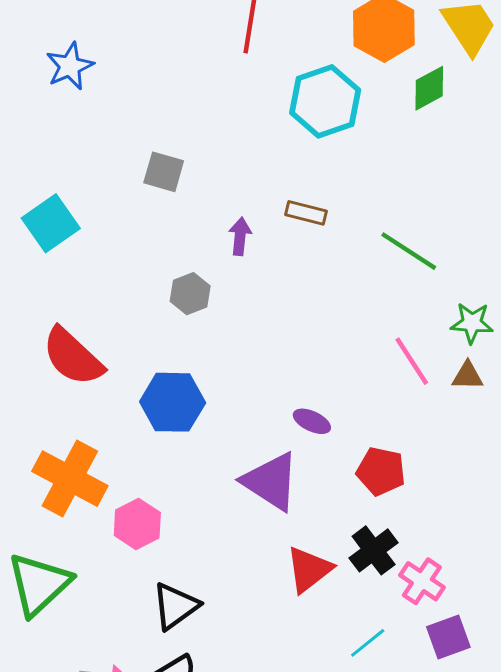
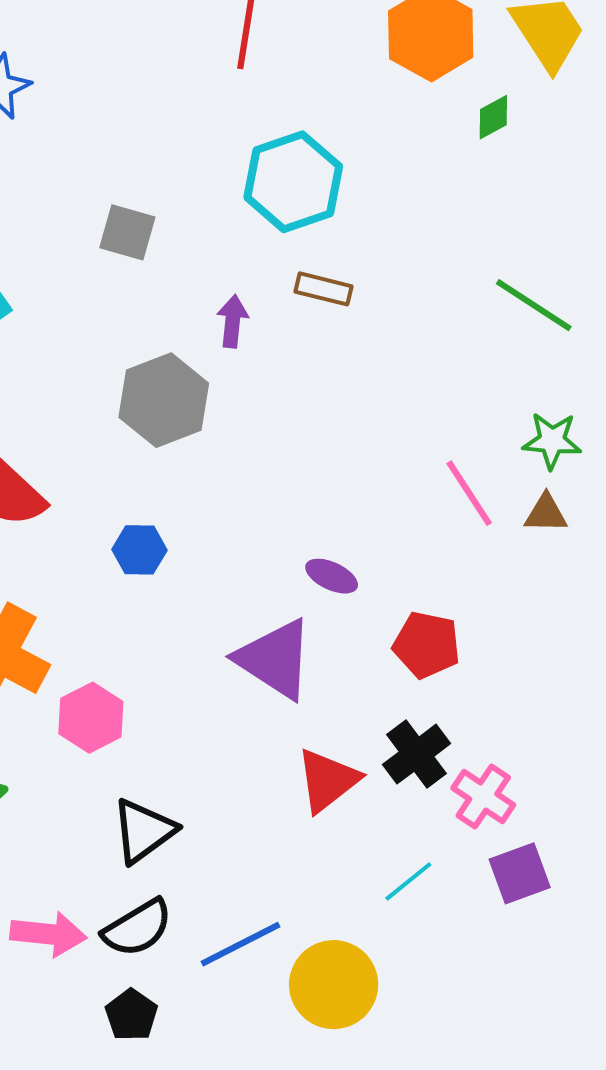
green diamond: (429, 88) -> (493, 117), size x0.7
cyan hexagon: (325, 101) -> (293, 182), moved
green line: (409, 251) -> (534, 305), moved
gray hexagon: (190, 294) -> (164, 400), size x1.6
blue hexagon: (173, 402) -> (139, 550), size x0.6

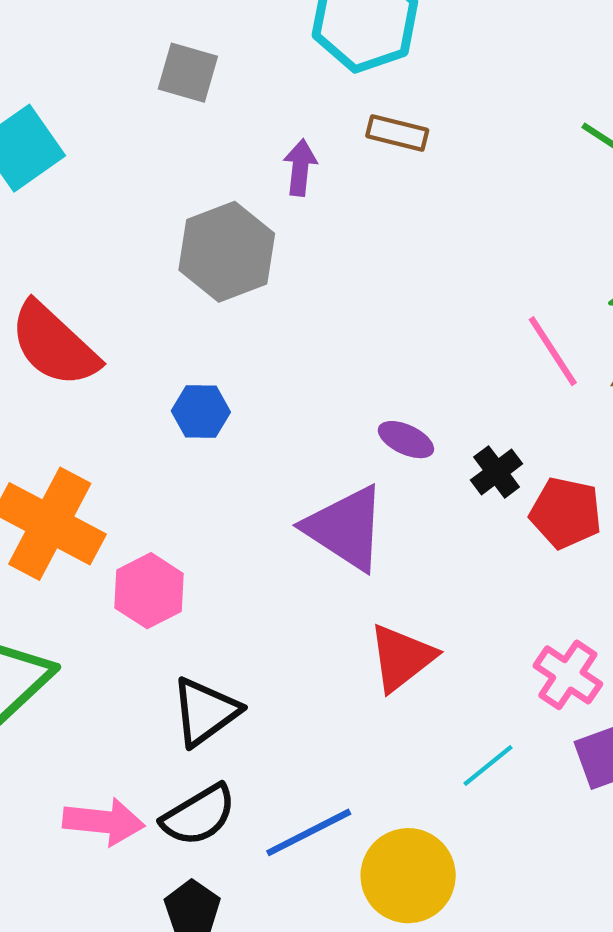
red pentagon: (427, 645) -> (566, 513), moved
black cross: (417, 754) -> (497, 472), moved, size x0.7

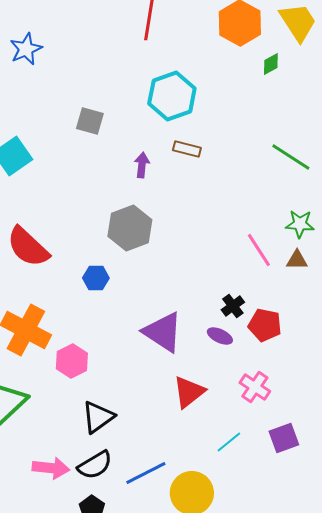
gray hexagon: (227, 252) -> (130, 228), moved
purple ellipse: (406, 440) -> (220, 336), moved
pink cross: (568, 675) -> (255, 387), moved

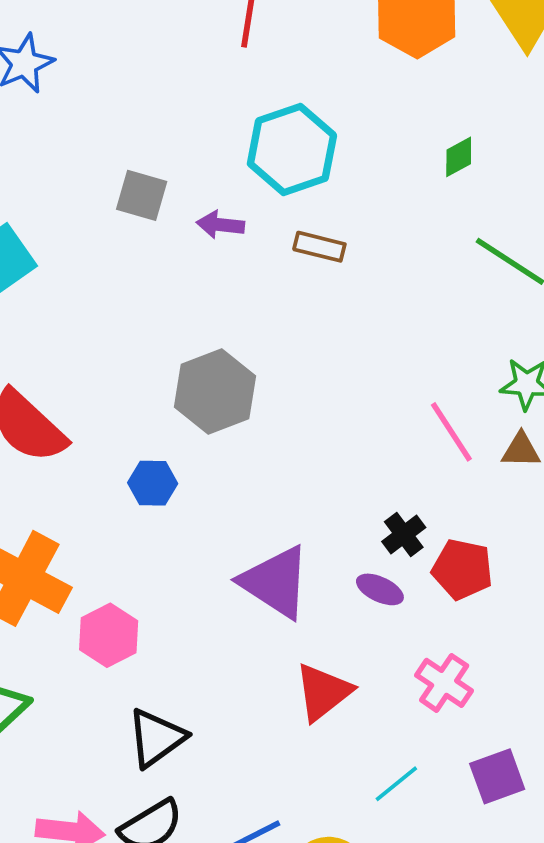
green diamond: (271, 64) -> (459, 157), moved
purple arrow: (142, 165) -> (220, 225), moved, turned -90

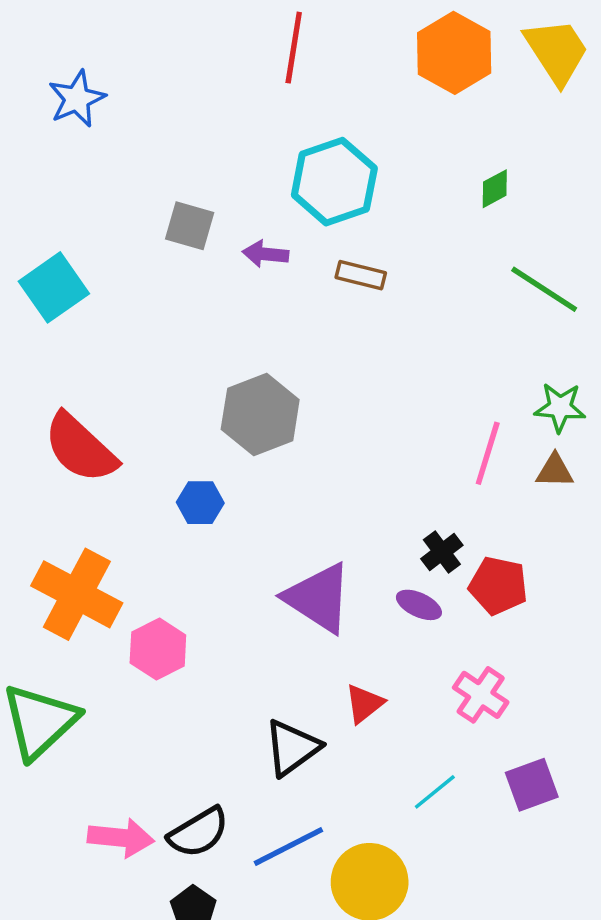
pink line: (451, 432) -> (488, 453), turned 50
red triangle: (323, 692) -> (364, 704), size x0.7
black triangle: (156, 738) -> (292, 748), moved

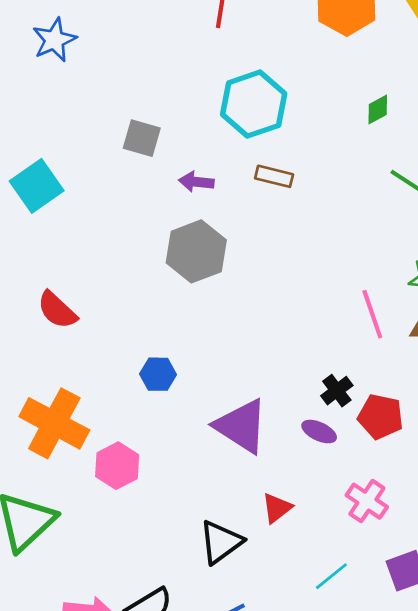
purple arrow: (266, 254) -> (196, 182), moved
gray hexagon: (260, 414) -> (196, 251), moved
red semicircle: (80, 448) -> (57, 310), size x0.7
pink line: (488, 453) -> (372, 314), turned -36
blue hexagon: (200, 503) -> (158, 374), moved

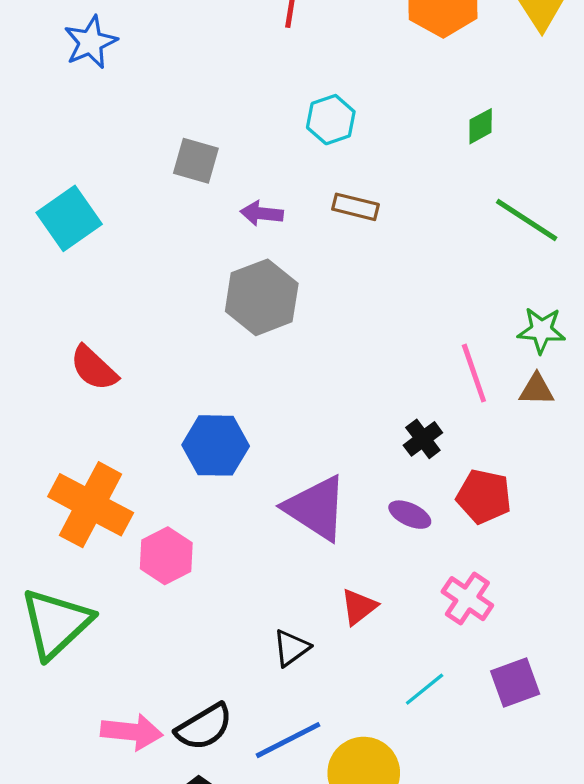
cyan hexagon: (254, 104) -> (331, 120), size x0.6
blue hexagon: (158, 374) -> (216, 445), size x1.5
black cross: (337, 391) -> (423, 439), moved
black triangle: (221, 542) -> (291, 648), size x0.7

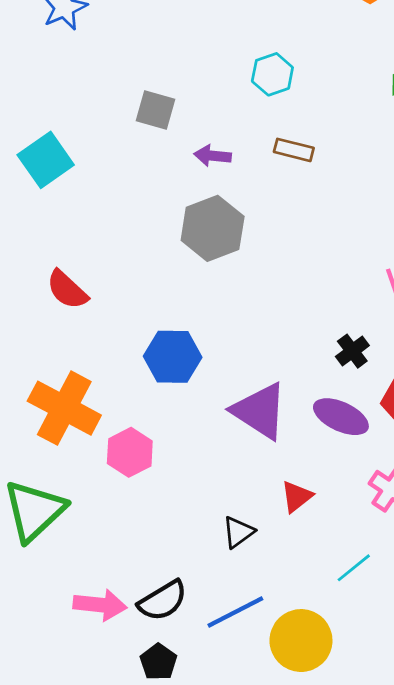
purple ellipse: (410, 515) -> (341, 417), size x1.5

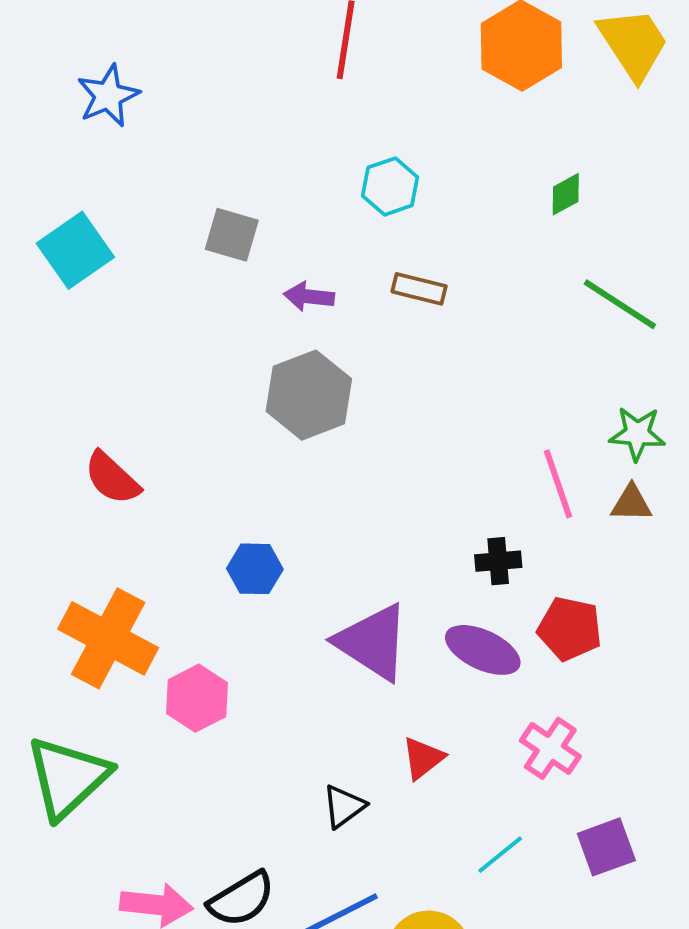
cyan square: (46, 160) -> (75, 250), moved
black cross: (352, 351) -> (498, 561), turned 32
blue hexagon: (173, 357) -> (255, 569), size x0.7

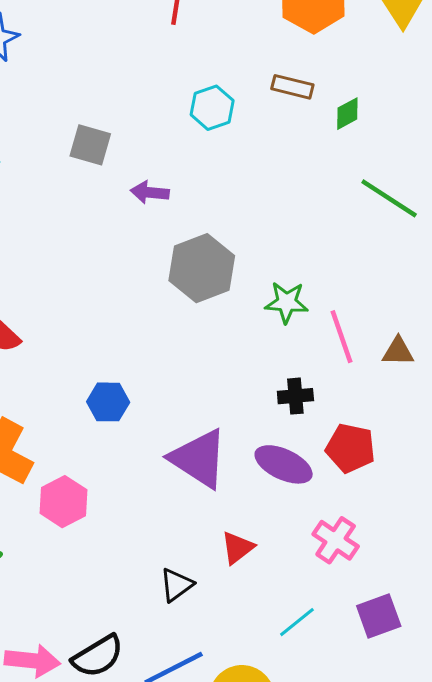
brown rectangle: (419, 289) -> (292, 87), moved
gray hexagon: (309, 395) -> (202, 268), moved
green star: (637, 434) -> (286, 302), moved

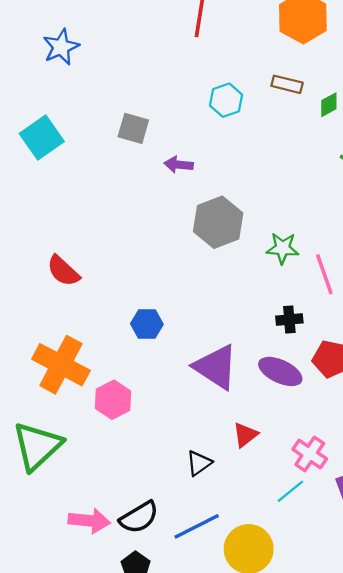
pink cross: (336, 540) -> (310, 454), moved

